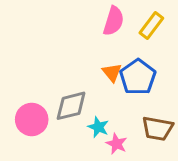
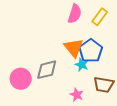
orange triangle: (112, 72) -> (74, 48), size x1.5
cyan star: (98, 127) -> (82, 65), moved

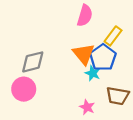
yellow rectangle: (100, 17) -> (113, 36), moved
gray diamond: (47, 70) -> (33, 62), moved

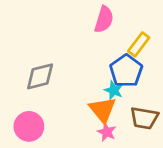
orange triangle: (84, 54) -> (103, 110), moved
pink circle: (24, 89) -> (29, 126), moved

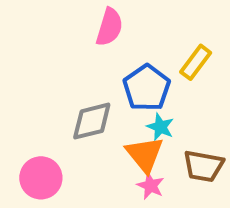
pink semicircle: (104, 19) -> (109, 27), moved
blue pentagon: (126, 71) -> (147, 88), moved
gray diamond: (40, 76) -> (92, 121), moved

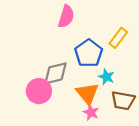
cyan star: (160, 127) -> (106, 77), moved
pink circle: (41, 178) -> (39, 91), moved

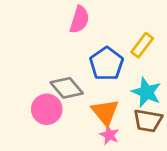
gray diamond: (55, 73) -> (67, 88), turned 64
cyan star: (106, 77) -> (146, 92), moved, size x1.5

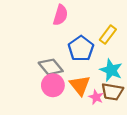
pink circle: (47, 109) -> (53, 85), moved
pink star: (109, 135) -> (96, 97), moved

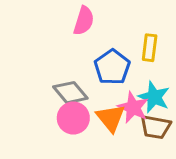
yellow rectangle: (108, 35) -> (150, 48), turned -30
pink star: (96, 97) -> (133, 108), moved, size x1.5

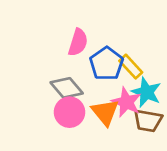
pink semicircle: (84, 21) -> (78, 42), moved
yellow rectangle: (150, 48) -> (131, 67), moved, turned -50

